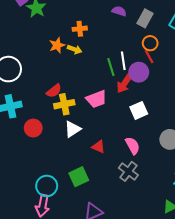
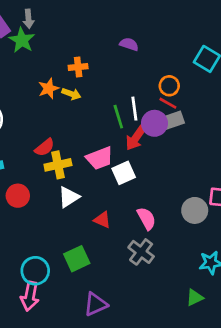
gray rectangle: (145, 18) -> (172, 121), moved, turned 42
red line: (149, 57) -> (168, 103), turned -32
white square: (139, 110) -> (124, 173), moved

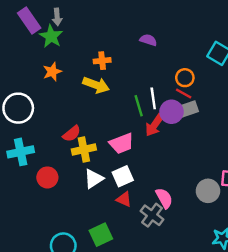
orange star: (49, 88) -> (52, 72), moved
yellow arrow: (71, 94) -> (96, 85), size x1.5
white square: (124, 173) -> (123, 176), moved
gray cross: (141, 252) -> (152, 215), moved

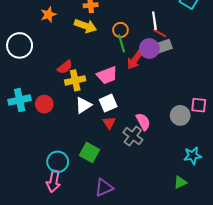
orange circle: (185, 78) -> (120, 30), moved
white line: (153, 98) -> (154, 21), moved
cyan cross: (21, 152) -> (20, 100), moved
red triangle: (124, 199) -> (109, 123), turned 32
green square: (101, 235) -> (90, 153), turned -36

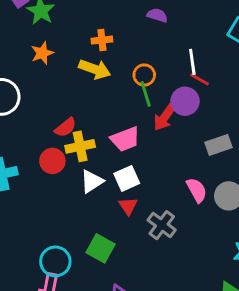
gray rectangle: (163, 46) -> (219, 145), moved
red circle: (44, 104) -> (52, 161), moved
pink semicircle: (143, 122) -> (197, 190), moved

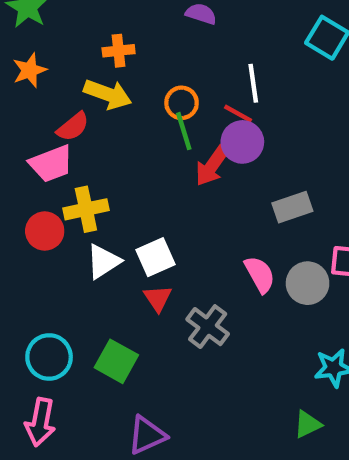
red line: (200, 79) -> (238, 114), moved
red semicircle: (66, 127) -> (73, 127), moved
pink trapezoid: (125, 139) -> (51, 164), moved
cyan circle: (55, 261) -> (49, 357), moved

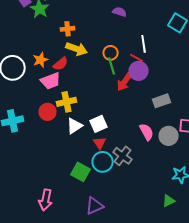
orange cross: (119, 51) -> (68, 29), moved
orange star: (29, 70) -> (41, 60), moved
cyan circle: (49, 357) -> (103, 162), moved

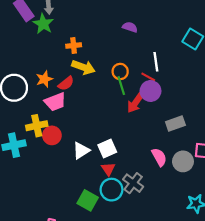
yellow cross: (67, 102) -> (37, 126), moved

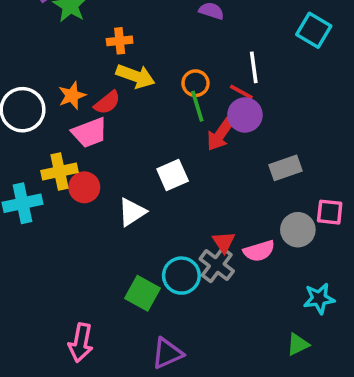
white square: (107, 148) -> (173, 175), moved
pink semicircle: (159, 157) -> (259, 251), moved, turned 102
red triangle: (108, 169) -> (224, 242), moved

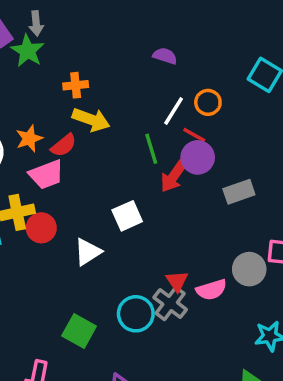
white line: (254, 67) -> (174, 111), moved, turned 40
orange circle: (195, 83) -> (208, 102), moved
gray rectangle: (286, 168) -> (239, 192), moved
green square: (143, 293) -> (79, 331), moved

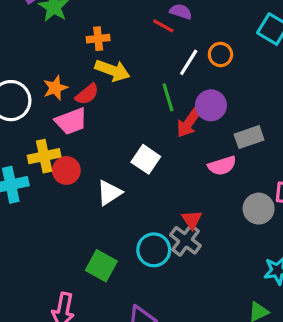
red line: (194, 135) -> (163, 26), moved
white square: (127, 216) -> (146, 159), turned -32
pink semicircle: (211, 290) -> (222, 166), moved

